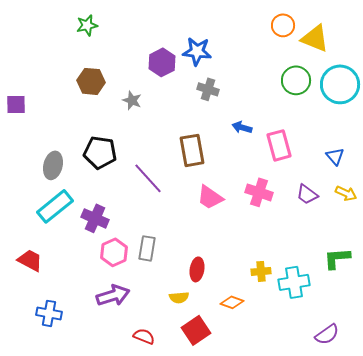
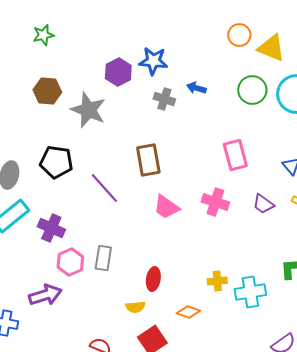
gray star: (132, 100) -> (88, 110), size x1.8
blue arrow: (242, 127) -> (196, 88), moved
purple arrow: (113, 295) -> (45, 295), moved

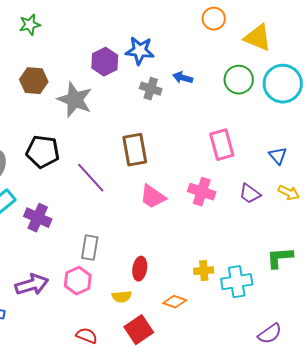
orange circle: (239, 35) -> (214, 19), moved
pink hexagon: (70, 262) -> (78, 281), moved

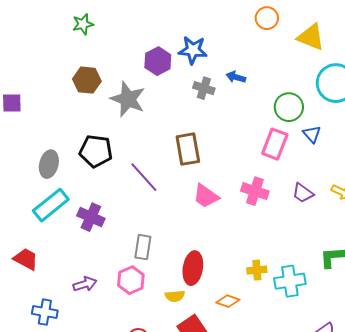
green circle: (239, 80) -> (289, 107), moved
pink rectangle: (222, 145) -> (275, 144), turned 36
blue triangle: (278, 156) -> (312, 134), moved
red ellipse: (140, 269) -> (193, 268), size x1.4
purple arrow: (32, 285) -> (85, 284), size x0.7

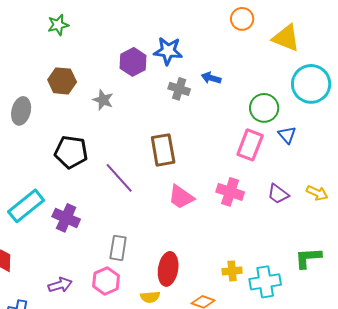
gray star: (128, 99) -> (103, 100), size x0.6
gray ellipse: (49, 164) -> (21, 111), moved

